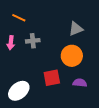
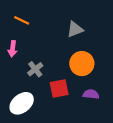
gray triangle: (76, 29) -> (75, 29), moved
gray cross: (33, 41) -> (35, 69), moved, turned -32

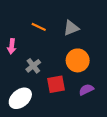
orange line: (22, 20) -> (39, 27), moved
purple semicircle: (91, 94) -> (86, 90), turned -32

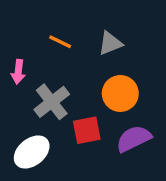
gray cross: (33, 66) -> (52, 102), size x1.5
purple semicircle: (86, 90) -> (134, 139), size x1.5

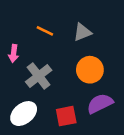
red square: (87, 130) -> (66, 116), moved

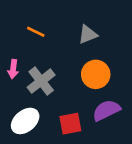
orange line: (45, 31) -> (36, 32), moved
pink arrow: (14, 53) -> (13, 69), moved

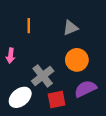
orange line: (36, 32) -> (29, 26), turned 64
gray cross: (41, 81) -> (43, 76), moved

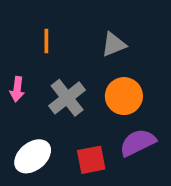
gray cross: (43, 76) -> (67, 98), moved

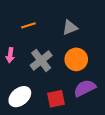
orange line: (46, 41) -> (28, 25), turned 72

